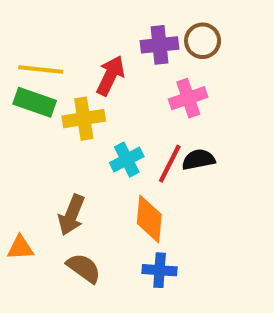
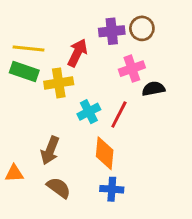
black semicircle: (198, 160) -> (153, 89), moved

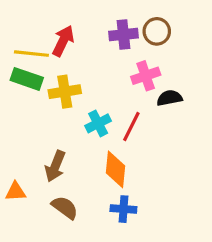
red arrow: (77, 53) -> (63, 41), moved

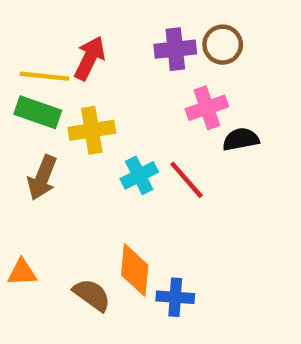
red line: (131, 127) -> (187, 180), turned -68
brown arrow: (55, 166) -> (42, 178), moved
orange diamond: (116, 169) -> (135, 270), moved

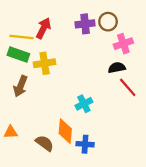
pink cross: (207, 108) -> (123, 44), moved
cyan cross: (139, 175) -> (84, 104), moved
red line: (187, 180) -> (128, 87), moved

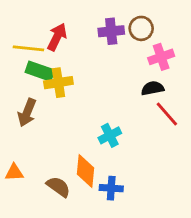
green rectangle: (18, 55) -> (40, 71), moved

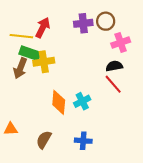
brown arrow: (27, 113) -> (20, 68), moved
red line: (167, 114) -> (113, 84), moved
orange diamond: (86, 171) -> (59, 102), moved
brown semicircle: (58, 187) -> (44, 140), turned -96

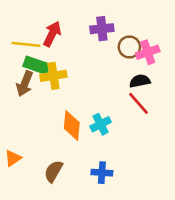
brown circle: (106, 21) -> (129, 47), moved
orange triangle: (11, 129) -> (13, 158), turned -32

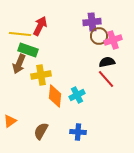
purple cross: (102, 29) -> (92, 22), moved
yellow cross: (53, 76) -> (41, 75), moved

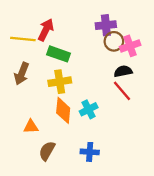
green rectangle: (28, 50) -> (59, 54), moved
yellow cross: (41, 75) -> (60, 82), moved
orange triangle: (10, 121) -> (31, 127), moved, turned 32

